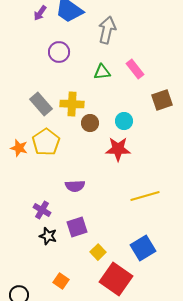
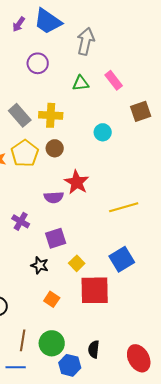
brown circle: (90, 123) -> (55, 148), moved
red star: (118, 149) -> (77, 182), moved, turned 30
black star: (48, 236) -> (40, 265), moved
red square: (116, 279) -> (95, 290), turned -36
orange square: (61, 281) -> (52, 299), moved

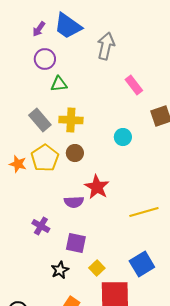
purple circle: (38, 63) -> (45, 59), moved
green triangle: (81, 83) -> (59, 84), moved
purple square: (56, 238) -> (76, 243), turned 30
black star: (40, 265) -> (60, 270), turned 30

